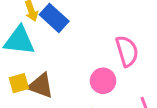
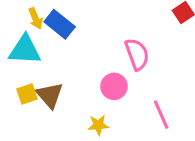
brown triangle: (41, 86) -> (50, 95), turned 32

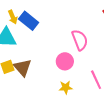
yellow star: (98, 125) -> (66, 87), moved

